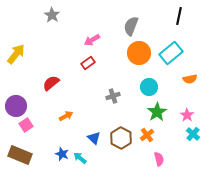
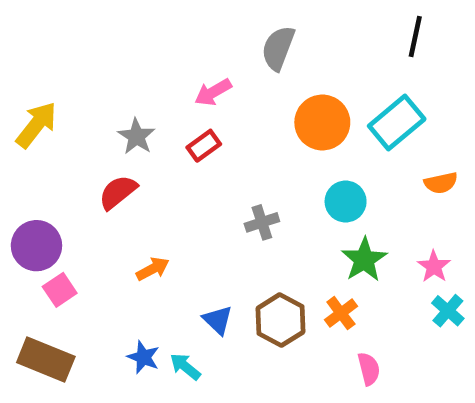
gray star: (52, 15) -> (136, 136), moved
gray semicircle: (131, 26) -> (278, 48), moved

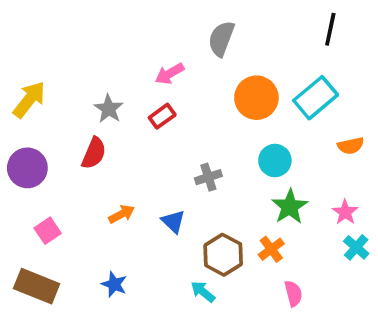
red semicircle: (118, 192) -> (94, 153), turned 152
purple circle: (36, 246) -> (27, 168), moved
blue triangle: (218, 320) -> (173, 221), moved
cyan arrow: (185, 367) -> (203, 292), moved

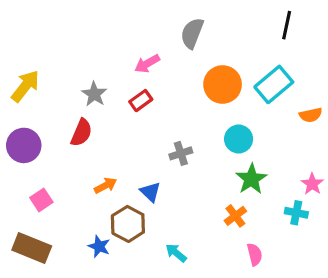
orange semicircle: (351, 146) -> (311, 115), moved
pink star: (345, 212) -> (312, 184), moved
cyan cross: (356, 247) -> (296, 213), moved, turned -30
brown hexagon: (223, 255) -> (128, 224), moved

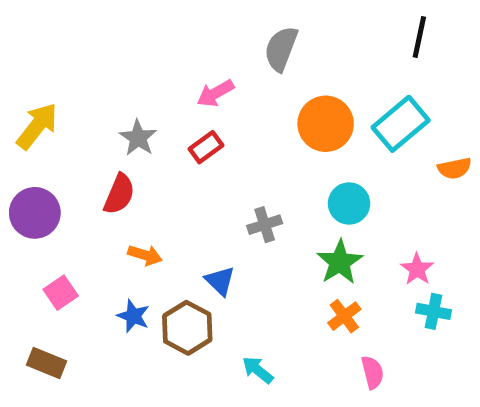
green star: (251, 179) -> (340, 262), moved
pink star: (312, 184) -> (417, 269), moved
orange arrow: (105, 185) -> (145, 255), moved, turned 45
blue star: (99, 246) -> (133, 316), moved
brown rectangle: (32, 248) -> (47, 363), size x0.7

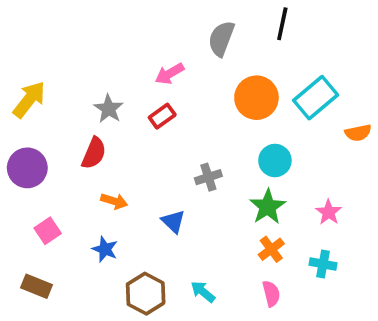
black line: (419, 37) -> (282, 24), moved
cyan cross: (433, 311) -> (323, 264), moved
brown hexagon: (187, 328) -> (146, 294), moved
pink semicircle: (372, 372) -> (271, 294), moved

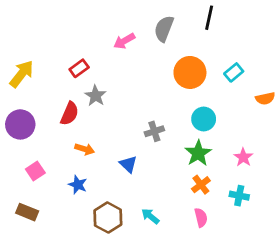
pink arrow: (170, 74) -> (124, 41), moved
cyan rectangle: (316, 98) -> (234, 72), size x0.6
gray star: (109, 109) -> (96, 96), moved
red rectangle: (162, 116) -> (79, 68), moved

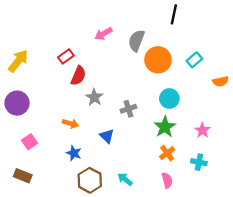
gray semicircle: (164, 29) -> (136, 41), moved
gray star: (96, 96) -> (94, 97), moved
red semicircle: (70, 114) -> (78, 76), moved
blue star: (78, 185) -> (74, 153), moved

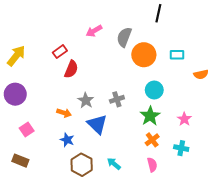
cyan rectangle: (194, 60) -> (177, 55), turned 40
gray star: (94, 97) -> (86, 100), moved
blue triangle: (107, 136) -> (97, 124), size x1.5

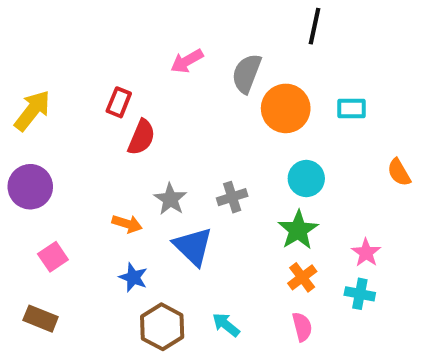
red rectangle: (60, 52) -> (119, 102), turned -32
orange semicircle: (201, 74) -> (399, 172), moved, turned 72
pink star: (184, 119) -> (366, 253), moved

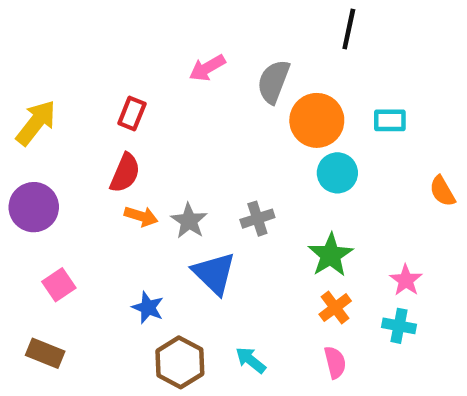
red semicircle: (141, 137) -> (125, 173), moved
cyan circle: (306, 178) -> (337, 173), moved
orange arrow: (127, 224) -> (141, 216), moved

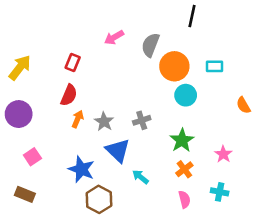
orange arrow: (141, 216) -> (78, 119), turned -84
blue star: (148, 308) -> (81, 169), size x1.5
cyan cross: (399, 326) -> (220, 192), moved
cyan arrow: (251, 360) -> (140, 177), moved

